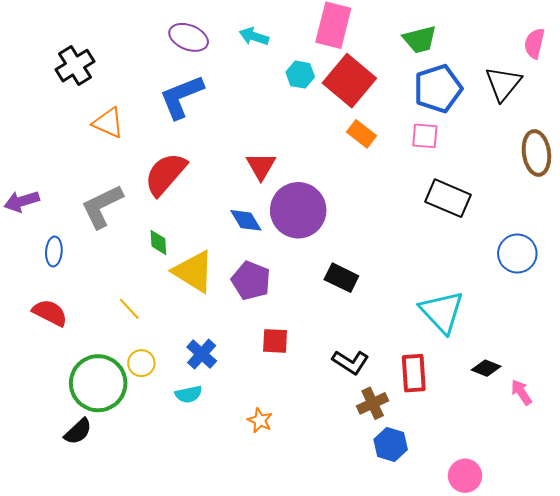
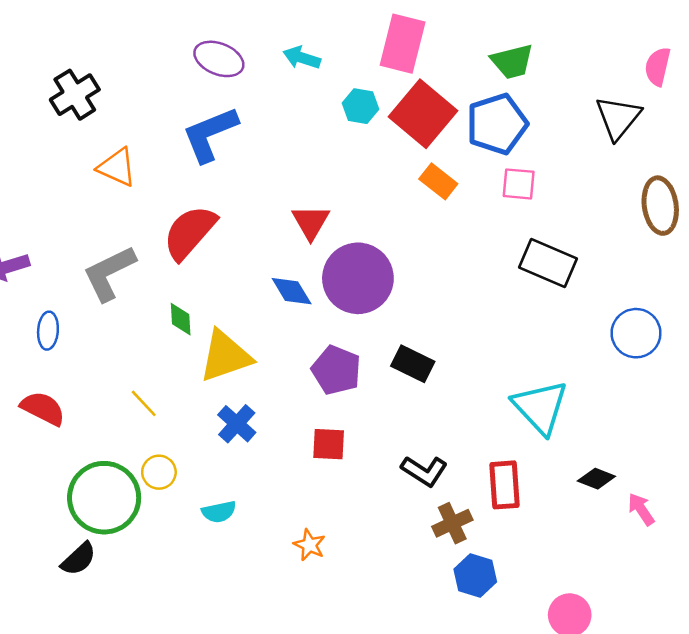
blue pentagon: (438, 89) -> (497, 124), moved
yellow triangle: (194, 272) -> (225, 356), turned -51
purple pentagon: (251, 281) -> (336, 370), moved
blue cross: (202, 354) -> (237, 424), moved

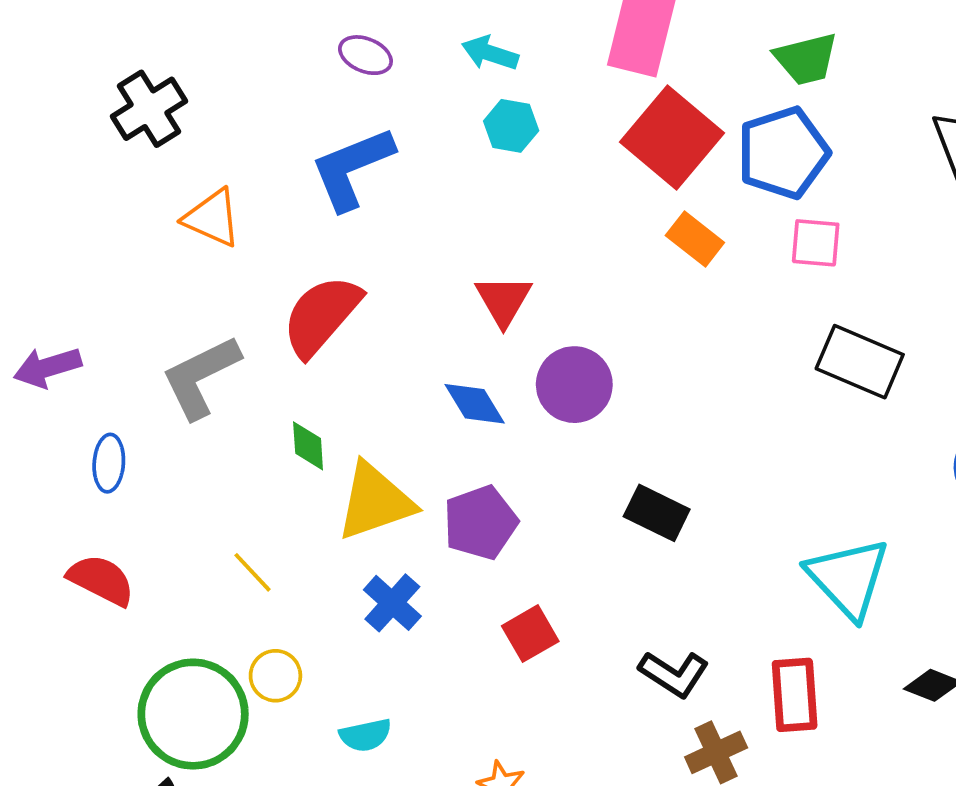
purple ellipse: (219, 59) -> (365, 55), size x0.7
cyan hexagon: (360, 106) -> (511, 126), moved
purple circle: (358, 278) -> (574, 385), size x0.7
purple pentagon: (336, 370) -> (480, 522), moved, turned 30
red square: (329, 444) -> (530, 634), turned -33

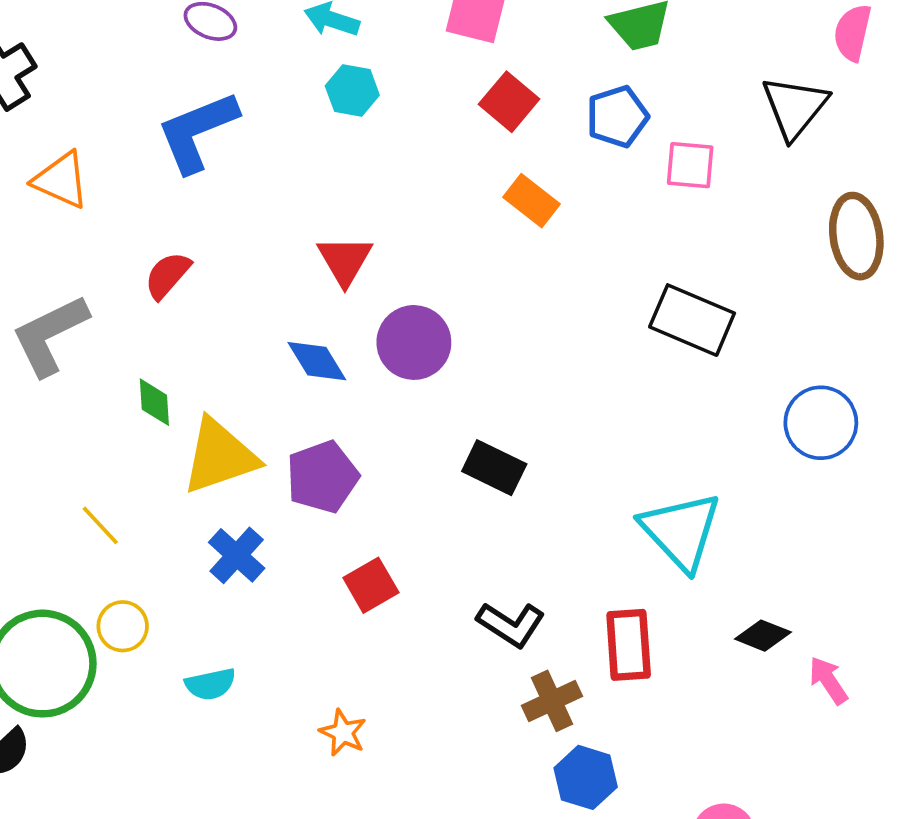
red square: (672, 137) -> (509, 102), size x0.6
blue pentagon: (783, 153) -> (617, 117), size x0.7
pink square: (816, 243) -> (690, 165), moved
red semicircle: (321, 316) -> (167, 275), size x0.6

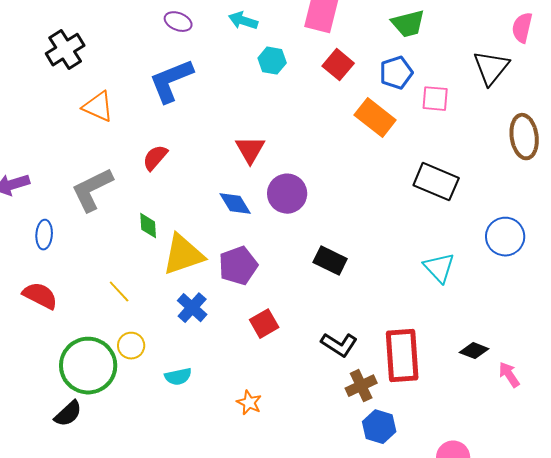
cyan hexagon: (352, 90) -> (272, 61), moved
orange rectangle: (531, 201) -> (375, 118), moved, size x1.4
cyan triangle: (681, 531) -> (439, 268), moved, size x0.7
red rectangle: (629, 645) -> (402, 356), size x1.4

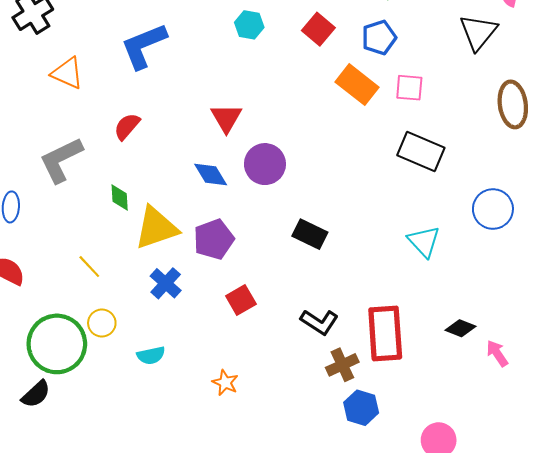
pink square: (435, 99) -> (409, 88), moved

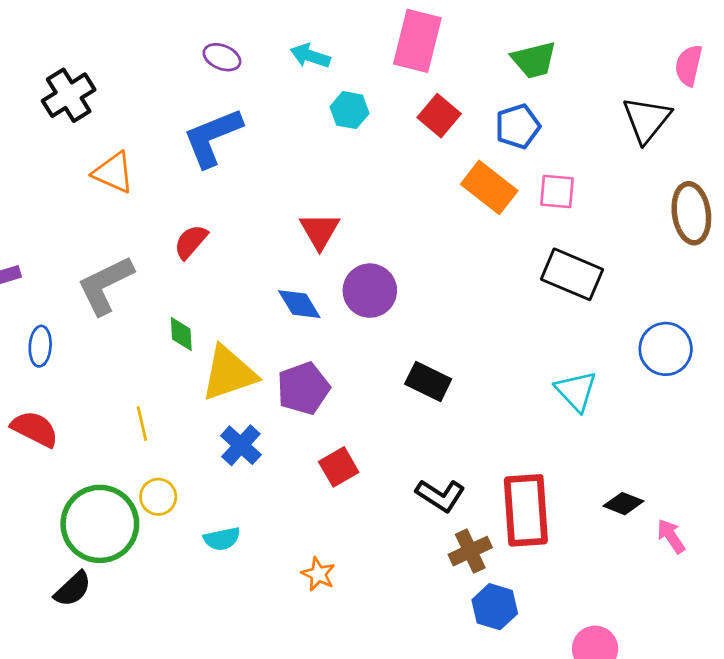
yellow line: (89, 267) -> (142, 424), turned 30

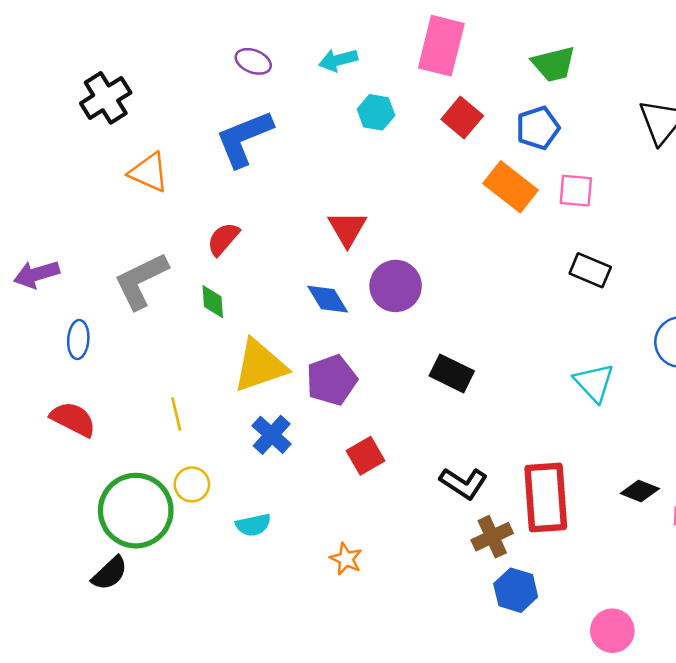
cyan arrow: (310, 56) -> (338, 60), turned -33
black rectangle: (572, 274) -> (590, 270), size x0.7
green diamond: (181, 334) -> (213, 302), moved

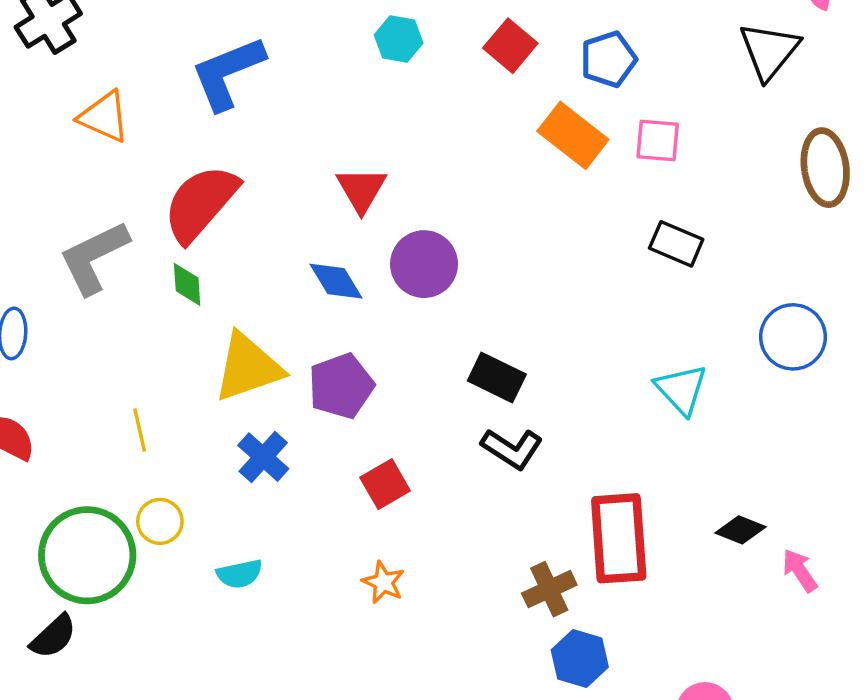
red semicircle: (223, 239) -> (201, 203), size x1.8
black L-shape: (463, 483) -> (512, 449), moved
orange star: (346, 559) -> (383, 582), moved

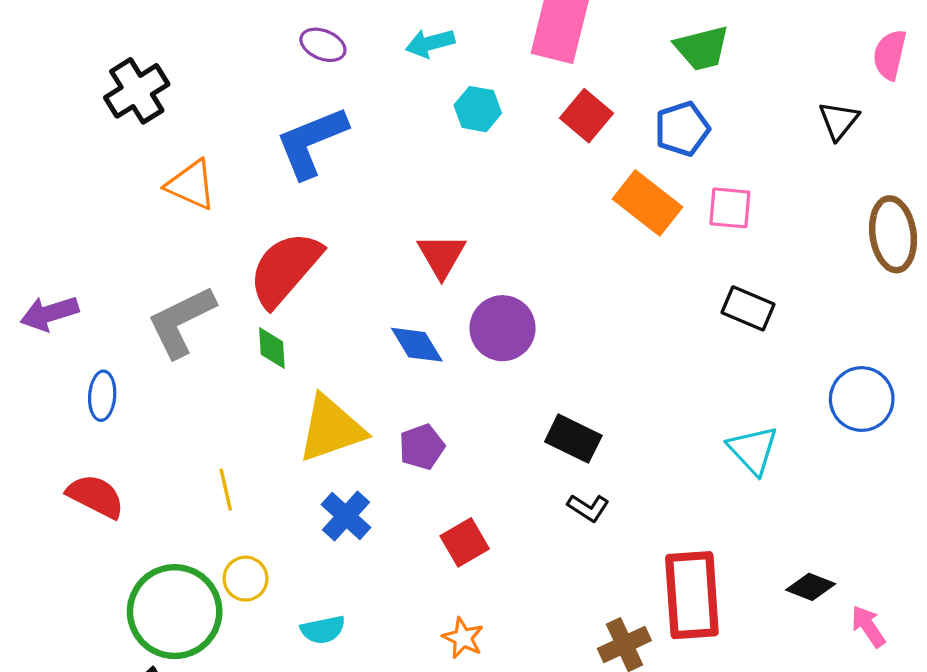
black triangle: (769, 51) -> (839, 121), size x0.7
purple pentagon: (341, 386) -> (422, 447), size x0.7
black L-shape: (512, 449) -> (588, 508), size x0.7

